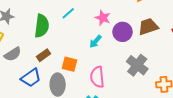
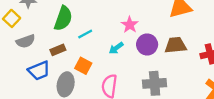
cyan line: (68, 13) -> (85, 34), moved
gray cross: (137, 65) -> (155, 83), turned 35

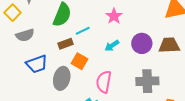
pink star: (130, 25) -> (114, 16), moved
brown rectangle: (58, 50) -> (65, 44), moved

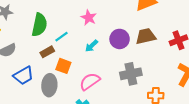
pink semicircle: (104, 82) -> (90, 82), turned 55

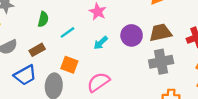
green semicircle: (39, 25) -> (43, 19), size x0.6
brown rectangle: (47, 52) -> (37, 50), moved
gray cross: (131, 74) -> (161, 62), moved

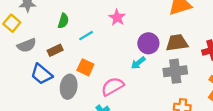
cyan arrow: (101, 43) -> (138, 63), moved
blue trapezoid: (25, 75) -> (41, 74), turned 65

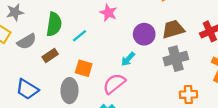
green semicircle: (63, 21) -> (54, 24), size x1.5
gray semicircle: (27, 45) -> (27, 41), moved
cyan arrow: (138, 63) -> (128, 59), moved
blue trapezoid: (41, 74) -> (27, 89), moved

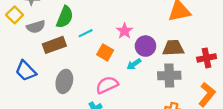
pink star: (108, 13) -> (125, 31), moved
brown rectangle: (50, 56) -> (54, 45), size x1.5
cyan arrow: (128, 59) -> (134, 64), moved
orange square: (84, 68) -> (105, 52), moved

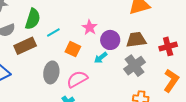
gray cross: (169, 75) -> (135, 66), turned -30
gray ellipse: (64, 81) -> (51, 72), moved

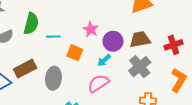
cyan line: (53, 32) -> (53, 37), turned 32
brown rectangle: (25, 46) -> (25, 69), moved
pink semicircle: (77, 79) -> (98, 83), moved

